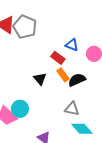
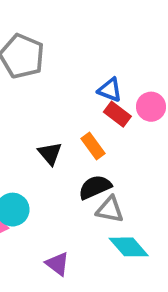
red rectangle: (58, 58) -> (117, 114), moved
black semicircle: (77, 80) -> (95, 187), moved

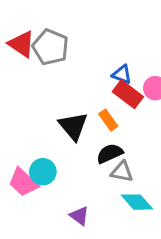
red rectangle: (117, 114) -> (128, 94), size x1.4
black triangle: (50, 153) -> (73, 126), size x1.5

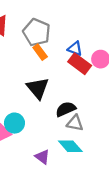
gray pentagon: (50, 47) -> (37, 32), moved
orange rectangle: (108, 120) -> (40, 52), moved
cyan diamond: (137, 202) -> (70, 146), moved

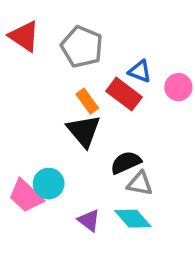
orange rectangle: (40, 52) -> (87, 101), moved
red rectangle: (80, 64) -> (124, 94), moved
purple triangle: (42, 157) -> (89, 220), moved

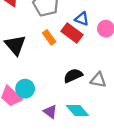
black triangle: (84, 131) -> (15, 45), moved
gray triangle: (140, 184) -> (98, 80), moved

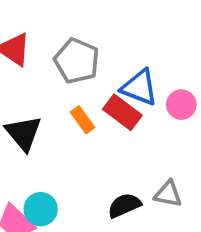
blue triangle: (82, 19) -> (140, 87), size x1.5
black semicircle: (73, 76) -> (124, 205), moved

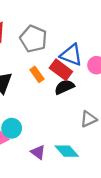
gray triangle: (168, 194) -> (88, 119), turned -36
black semicircle: (124, 205) -> (64, 87), moved

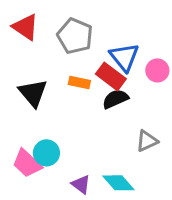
blue triangle: (71, 55) -> (124, 57), turned 30
orange rectangle: (37, 74) -> (79, 82), turned -42

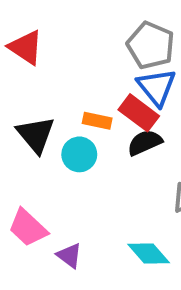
gray pentagon: (75, 36) -> (151, 45), moved
cyan circle: (46, 153) -> (79, 154), moved
purple triangle: (81, 184) -> (69, 256), moved

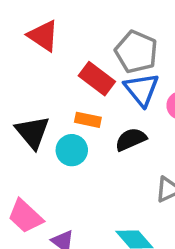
red triangle: (26, 47) -> (43, 36), moved
red rectangle: (139, 113) -> (97, 79), moved

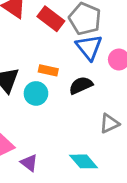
red rectangle: (97, 79) -> (51, 19), moved

